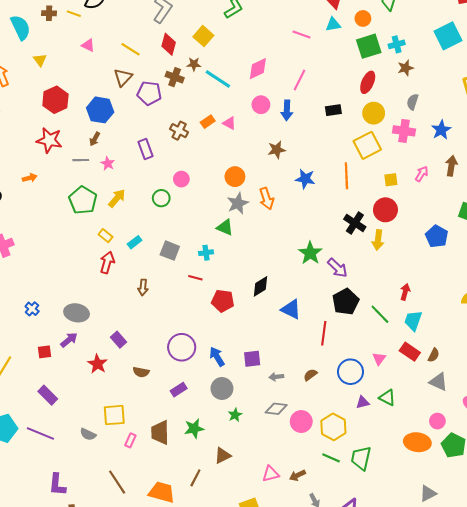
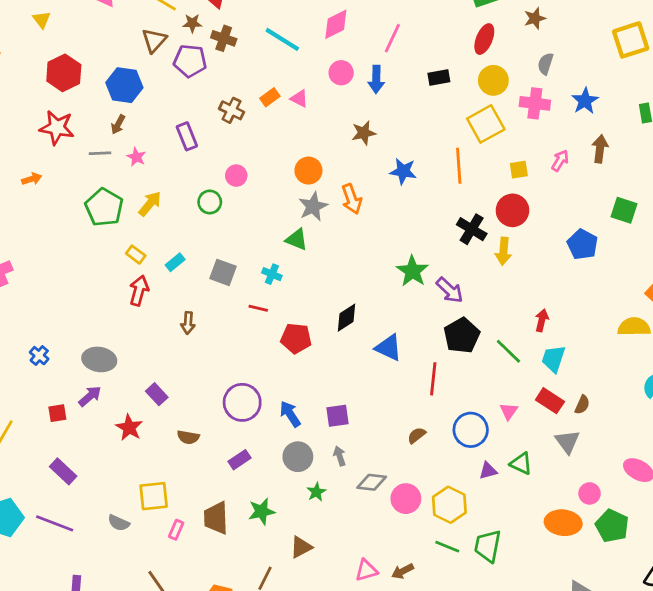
brown star: (194, 64) -> (192, 23), moved
cyan cross: (206, 253) -> (272, 274), turned 32
gray arrow: (276, 377) -> (340, 456), moved, turned 80
gray triangle: (438, 382) -> (567, 442), moved, turned 30

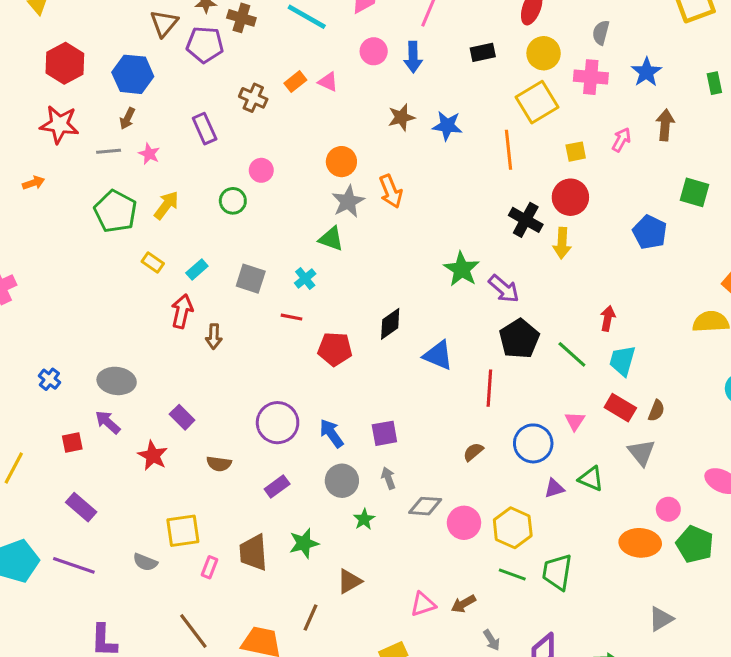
blue star: (403, 171) -> (447, 126), moved
cyan cross: (272, 274) -> (305, 278), turned 30
red arrow: (139, 291) -> (182, 311), moved
purple arrow: (90, 396) -> (108, 422), turned -95

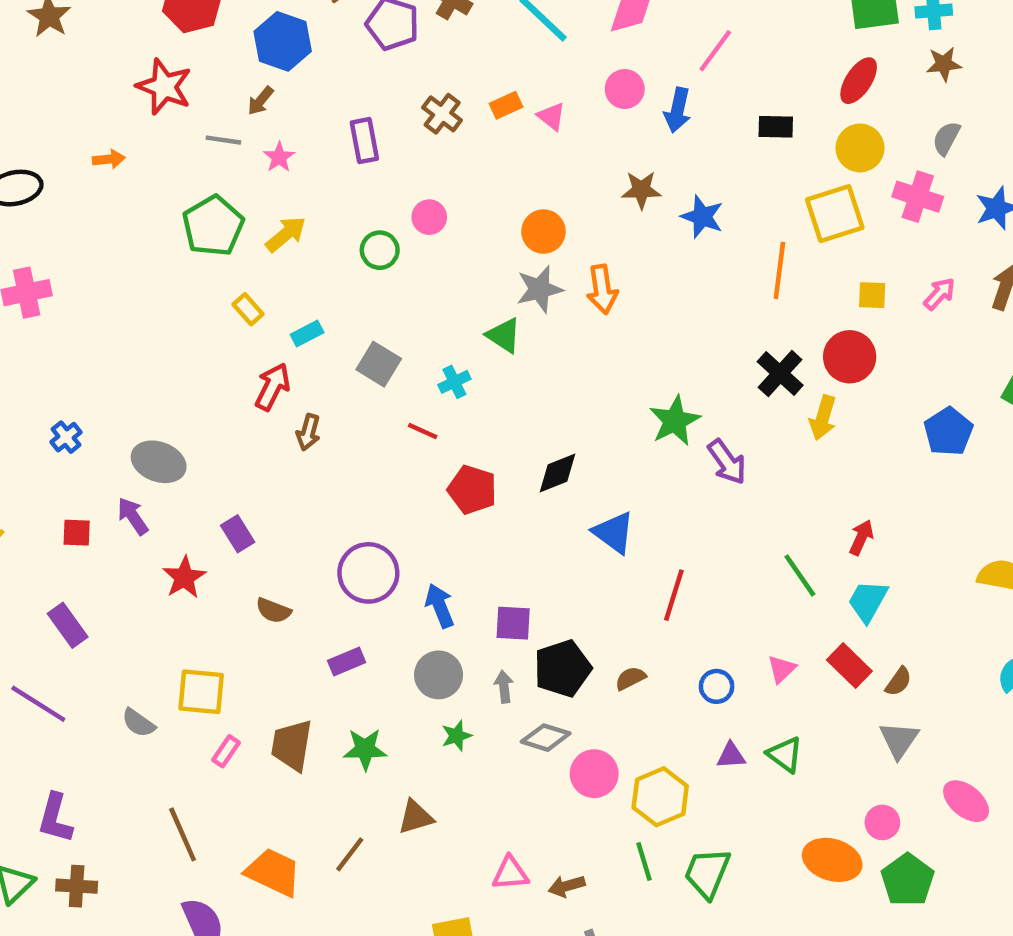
black pentagon: (519, 339) -> (563, 668), moved
blue circle: (533, 443) -> (717, 686), size x0.6
gray triangle: (641, 452) -> (899, 740), moved
green line: (512, 575) -> (644, 862), turned 40

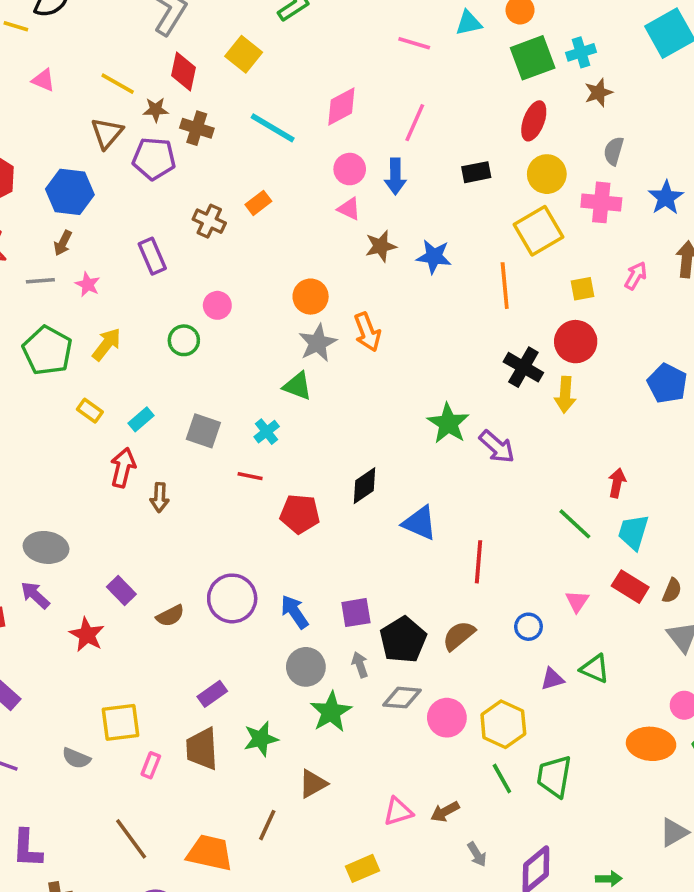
pink triangle: (551, 116) -> (349, 209), moved
brown semicircle: (273, 611) -> (170, 616), moved, turned -36
purple rectangle: (347, 661) -> (212, 694), moved
brown semicircle: (630, 678) -> (459, 636), size x1.4
green star: (457, 736) -> (331, 712), size x1.6

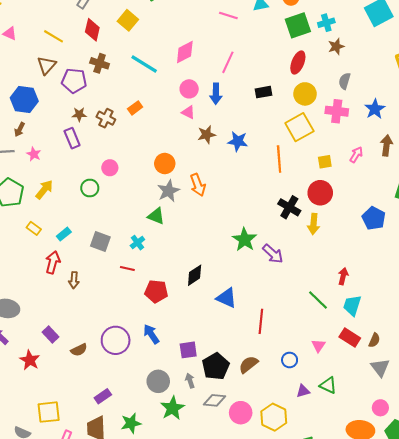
brown star: (156, 110) -> (79, 114), moved
blue arrow: (295, 612) -> (151, 334), moved

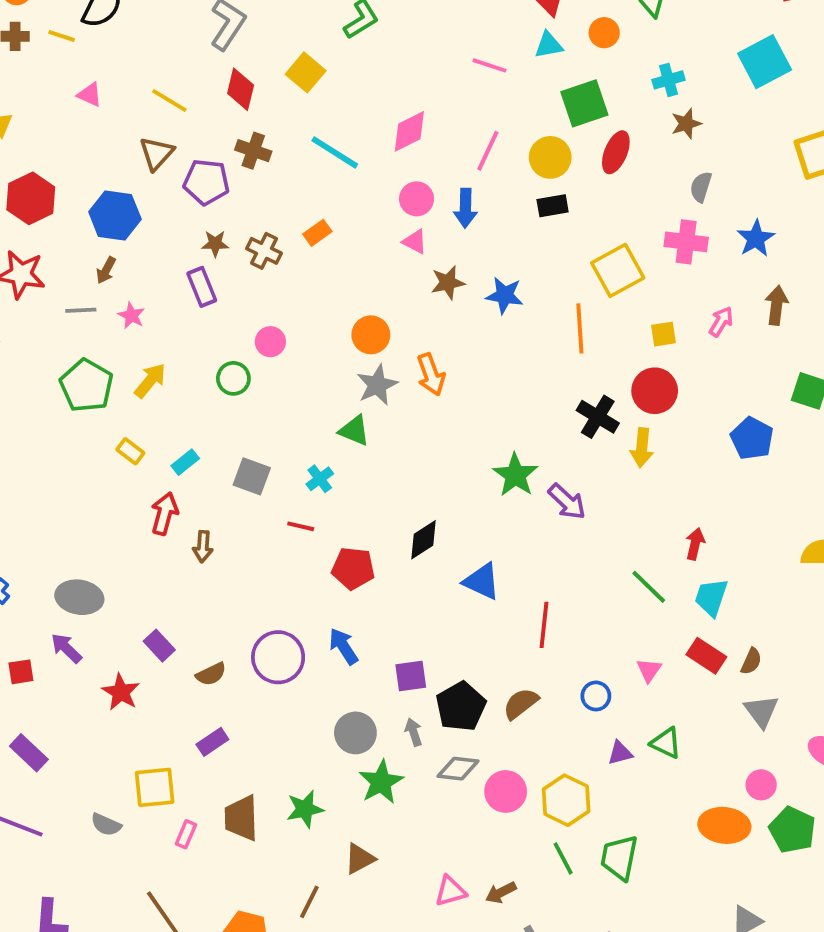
green square: (298, 25) -> (584, 103), moved
yellow circle: (305, 94) -> (550, 157), moved
purple rectangle: (103, 396) -> (212, 742), moved

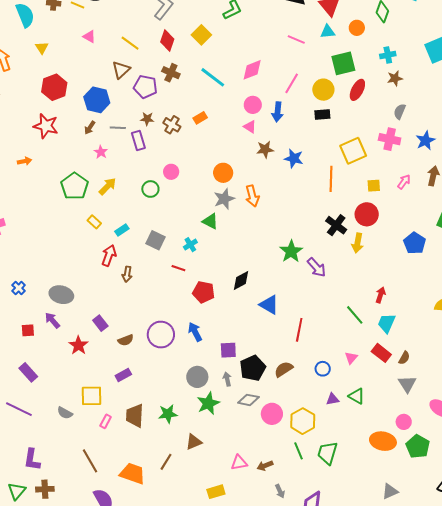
gray line: (81, 310) -> (118, 128), moved

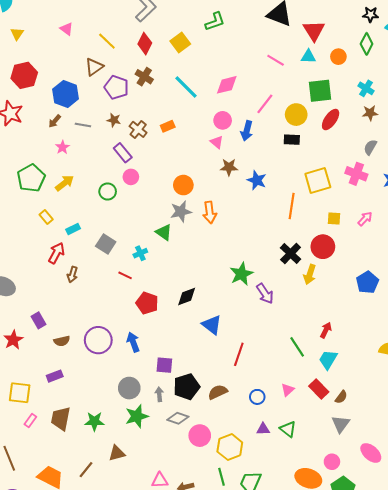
cyan cross: (388, 55) -> (366, 88), turned 35
purple rectangle: (138, 140) -> (123, 153), moved, turned -30

